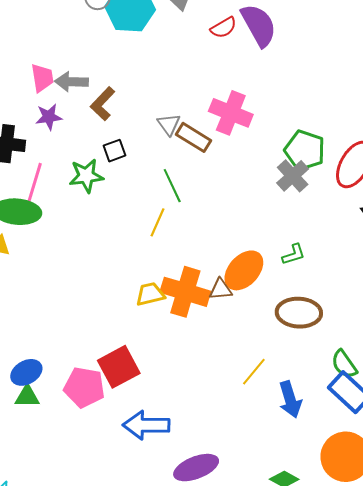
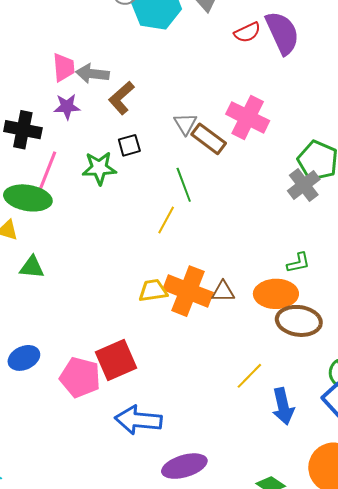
orange ellipse: (244, 270) -> (276, 294), moved, turned 42
green triangle: (27, 397) -> (32, 267), moved

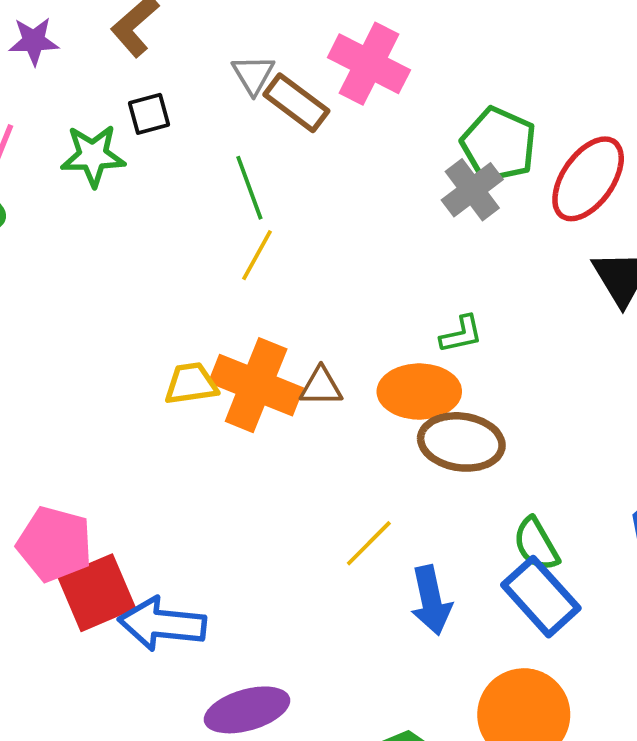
yellow line: (166, 220) -> (257, 255), moved
red square: (116, 360) -> (97, 593), moved

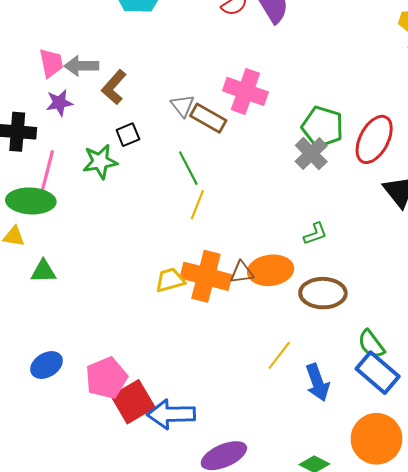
orange ellipse: (419, 392) -> (271, 270), moved
pink pentagon: (55, 544) -> (106, 378), turned -30

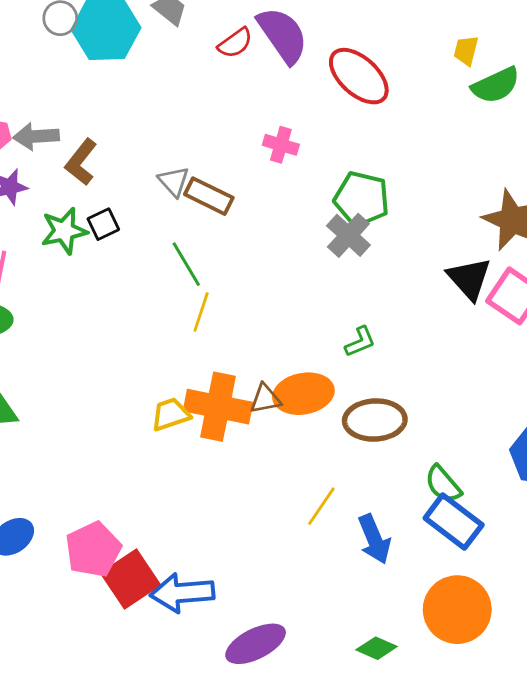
pink cross: (245, 91) -> (281, 145), moved, size x0.6
red ellipse: (374, 139) -> (359, 76), moved, turned -72
green star: (100, 162) -> (64, 231), moved

